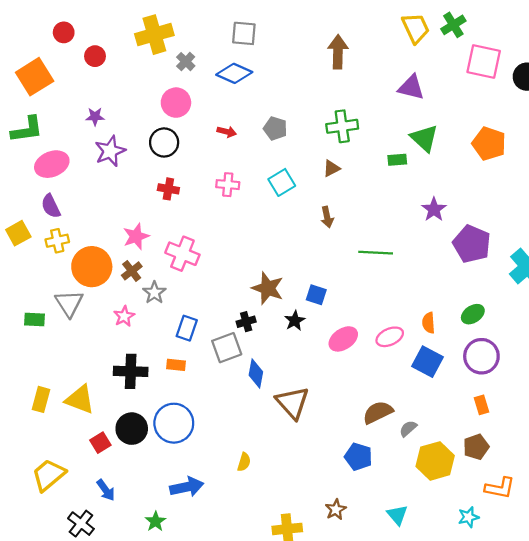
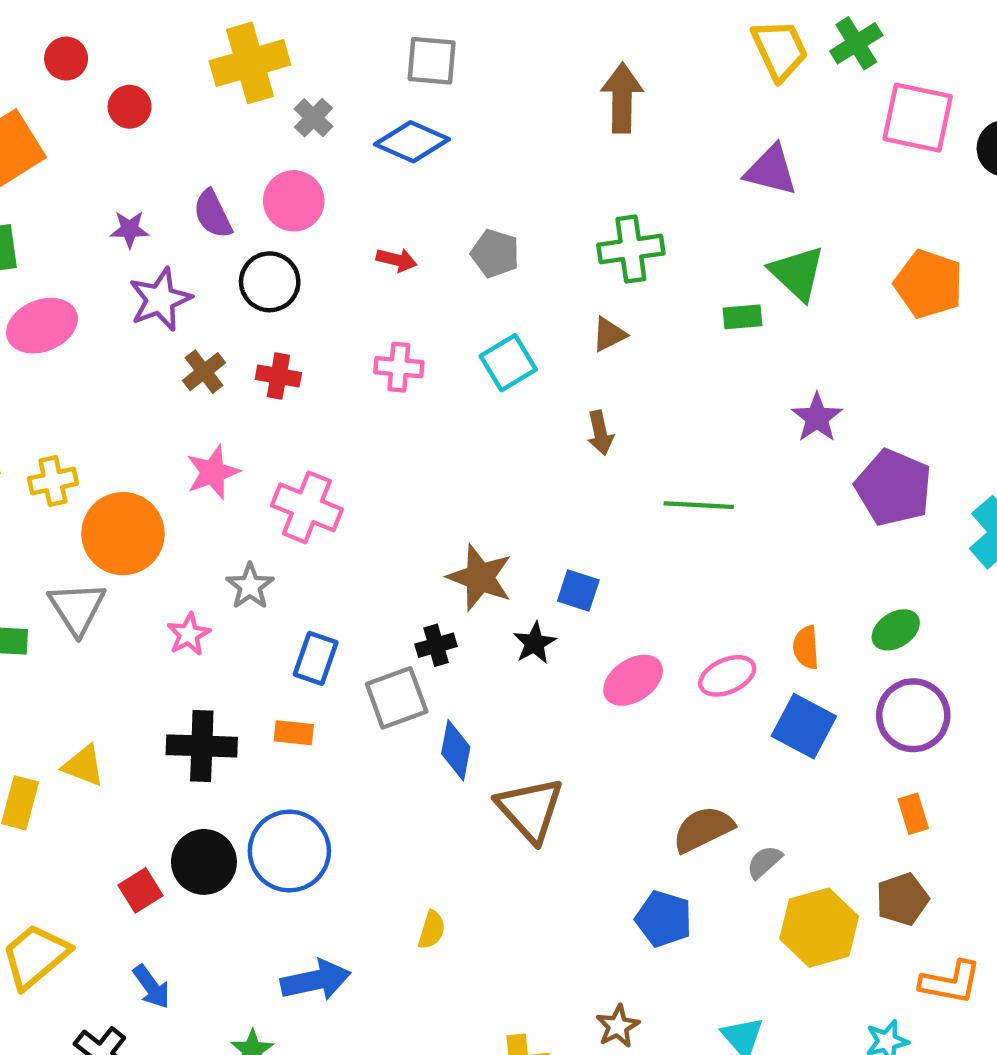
purple semicircle: (51, 206) -> (213, 214), moved
brown cross: (132, 271) -> (204, 372), moved
yellow triangle: (80, 399) -> (84, 766), moved, size x0.7

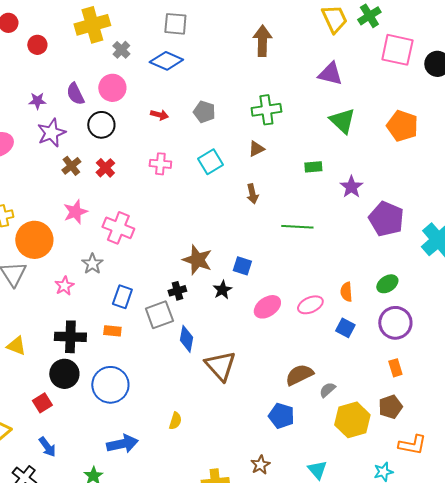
green rectangle: (742, 317) -> (313, 167), moved
red cross: (278, 376) -> (105, 168), turned 36
blue square: (804, 726) -> (345, 328), size x0.7
black circle: (204, 862) -> (64, 374), moved

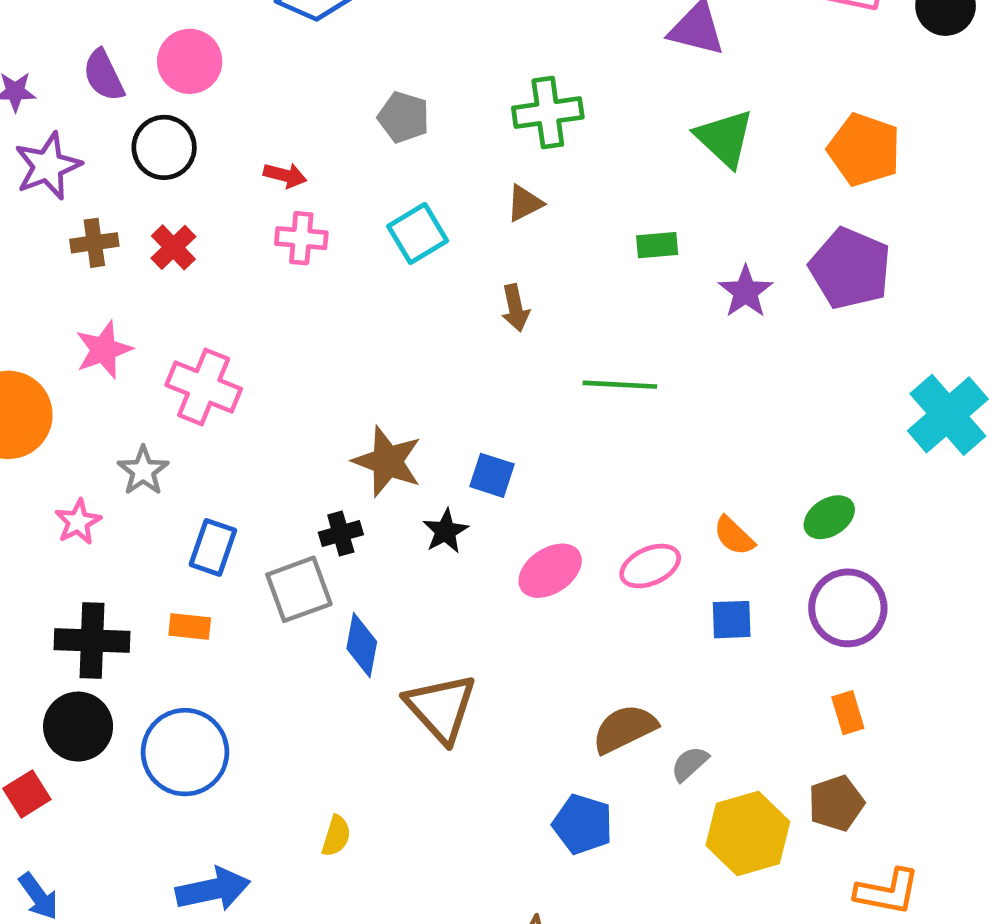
red arrow: (159, 115) -> (285, 175), moved
brown cross: (71, 166) -> (94, 243), turned 30
purple pentagon: (386, 219) -> (850, 268), moved
orange semicircle: (346, 292) -> (734, 536), turned -42
blue square: (345, 328) -> (732, 620), turned -30

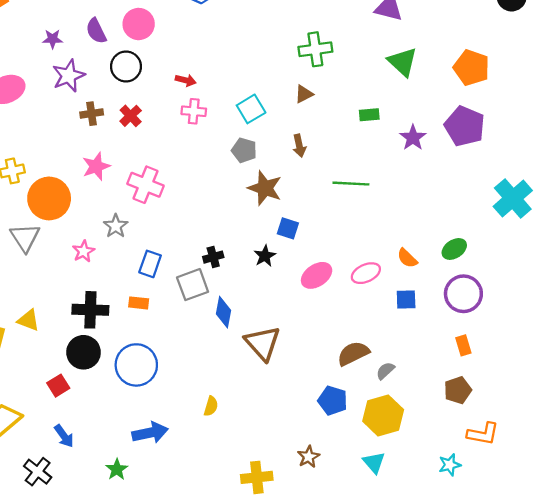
gray pentagon: (404, 117) -> (244, 150), moved
brown star: (387, 461) -> (265, 188), moved
yellow hexagon: (748, 834) -> (383, 415), moved

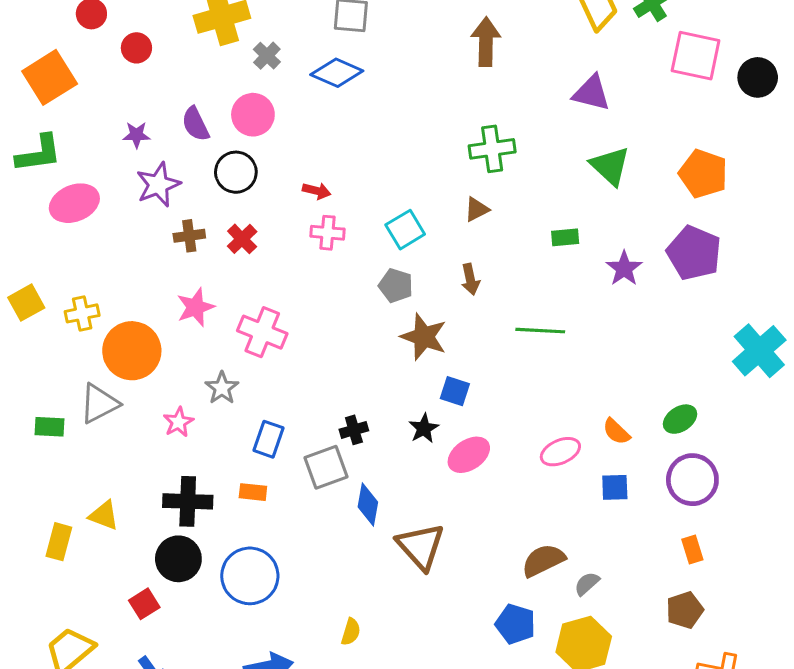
gray triangle: (25, 238) -> (99, 404), turned 36
pink ellipse: (317, 275) -> (469, 455), moved

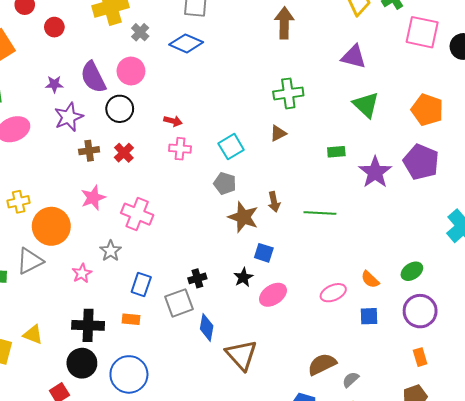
purple semicircle: (195, 124) -> (93, 77), size x1.4
purple star: (624, 268) -> (375, 172), size x1.4
brown arrow: (470, 279) -> (274, 202), moved

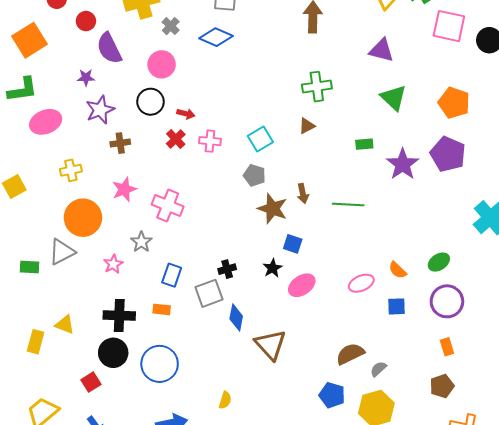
purple semicircle: (93, 77) -> (109, 48), moved
red arrow: (173, 121) -> (186, 114), moved
red cross: (124, 153) -> (176, 139), moved
yellow cross: (19, 202) -> (71, 170), moved

